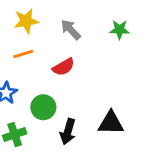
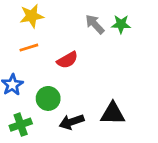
gray arrow: (71, 30) -> (95, 24), moved
black arrow: (68, 132) -> (71, 122), turned 55

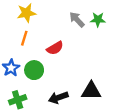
orange line: (29, 48) -> (24, 38), turned -56
green circle: (48, 98) -> (34, 70), moved

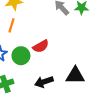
red semicircle: (55, 48) -> (41, 46), moved

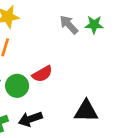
black arrow: (44, 82) -> (30, 119), moved

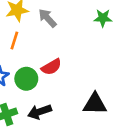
gray arrow: (69, 25) -> (47, 18), moved

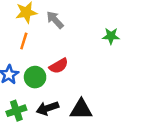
green star: (103, 18) -> (111, 36), moved
black triangle: (95, 104) -> (81, 109), moved

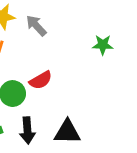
black arrow: (47, 108) -> (27, 130), turned -75

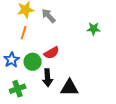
black arrow: (27, 130) -> (48, 78), moved

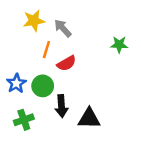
orange line: (24, 33) -> (46, 50), moved
red semicircle: (52, 53) -> (67, 63), moved

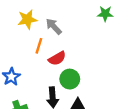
green star: (119, 45) -> (105, 14), moved
green circle: (43, 86) -> (70, 79), moved

